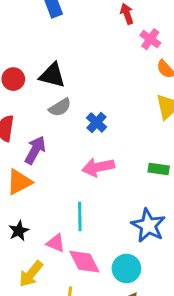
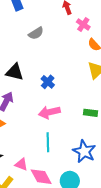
black triangle: (52, 75) -> (15, 72), moved
gray semicircle: (60, 107) -> (36, 33), moved
cyan line: (80, 217) -> (48, 142), moved

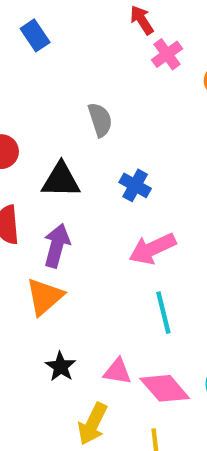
pink cross: (83, 24) -> (167, 54), moved, turned 32
gray semicircle: (36, 33) -> (100, 120), moved, turned -63

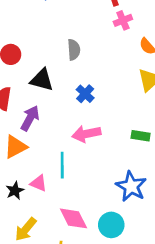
cyan line: (163, 313) -> (62, 165), moved
pink triangle: (117, 372) -> (38, 183), moved

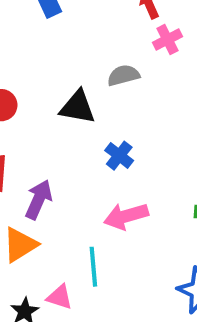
gray semicircle: (74, 50) -> (123, 75), moved, turned -96
black triangle: (42, 80) -> (78, 107), moved

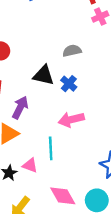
gray semicircle: (123, 75) -> (72, 51), moved
black triangle: (78, 107) -> (43, 75), moved

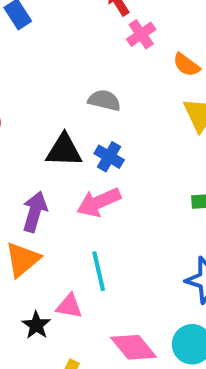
gray semicircle: (72, 51) -> (104, 100), turned 36
pink arrow: (71, 119) -> (99, 202), moved

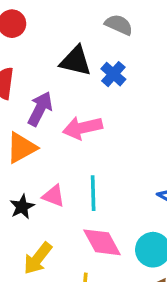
pink arrow: (99, 202) -> (83, 128), moved
cyan line: (99, 271) -> (93, 193), moved

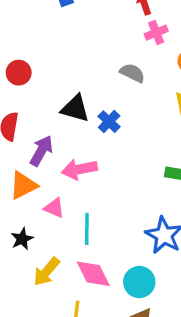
gray semicircle: (119, 25) -> (132, 73), moved
pink triangle: (54, 196) -> (54, 208), moved
yellow arrow: (38, 258) -> (46, 272), moved

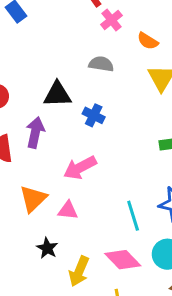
black triangle: (75, 108) -> (57, 94), moved
purple arrow: (41, 151) -> (35, 132), moved
cyan line: (87, 229) -> (133, 216), moved

